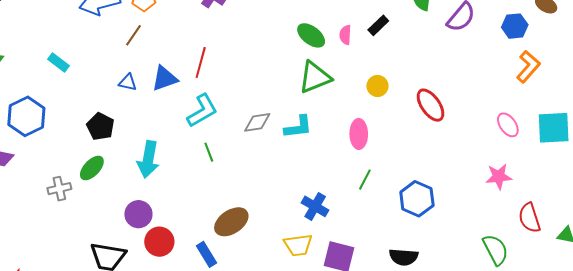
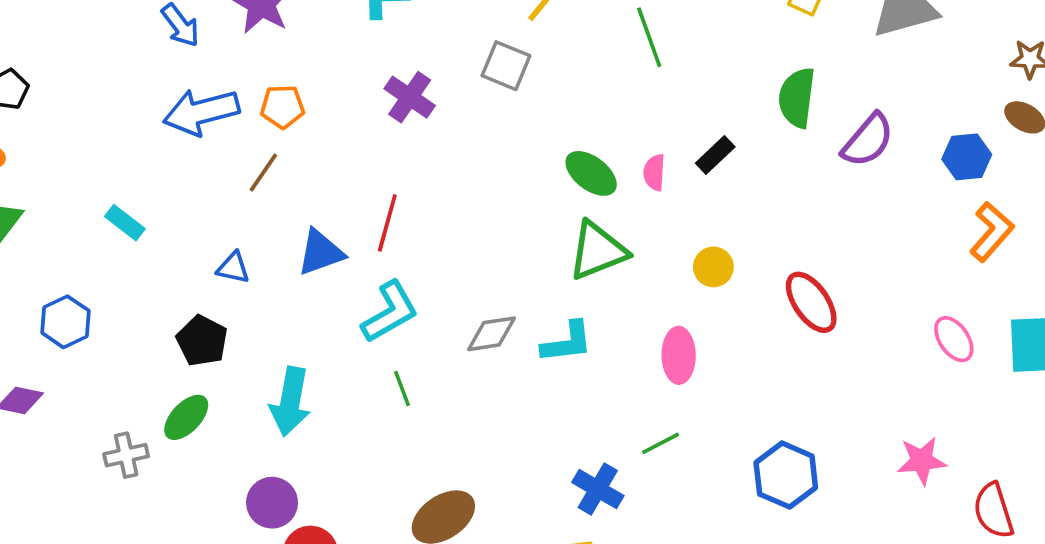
blue triangle: (128, 82) -> (233, 268), moved
blue hexagon: (26, 116) -> (65, 322), size x0.7
pink star: (499, 177) -> (922, 461), moved
green line: (365, 180) -> (661, 443), moved, turned 35

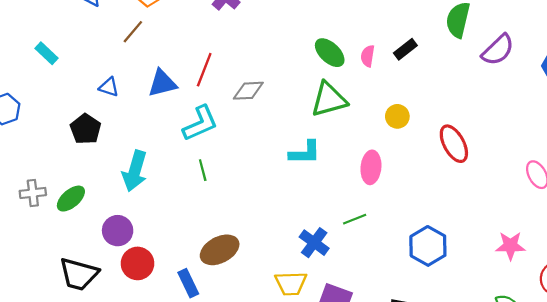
gray diamond: (491, 334) -> (248, 91), moved
green ellipse: (186, 417) -> (71, 199), moved

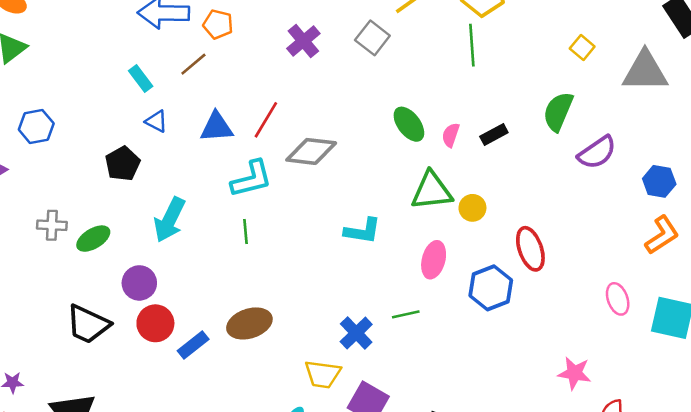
cyan rectangle: (47, 53) -> (141, 79), moved
gray diamond: (248, 91) -> (311, 151), size x1.4
green triangle: (329, 99) -> (432, 191), moved
blue hexagon: (428, 246) -> (491, 288), moved
blue rectangle: (188, 283) -> (193, 345), moved, turned 68

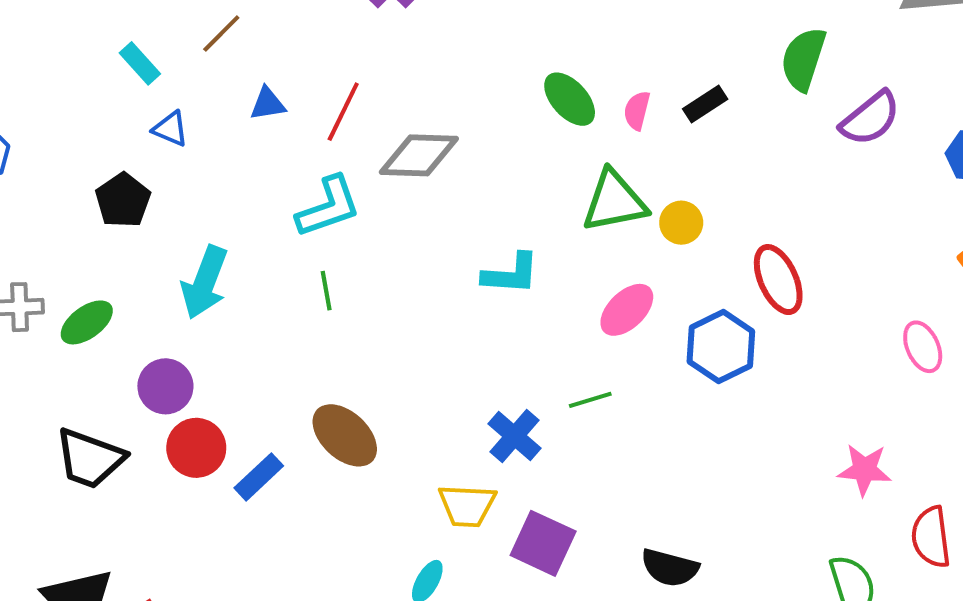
blue triangle: (217, 127) -> (268, 104), moved, size x0.7
pink ellipse: (434, 260) -> (627, 310), turned 36
brown ellipse: (249, 323) -> (345, 435), turned 66

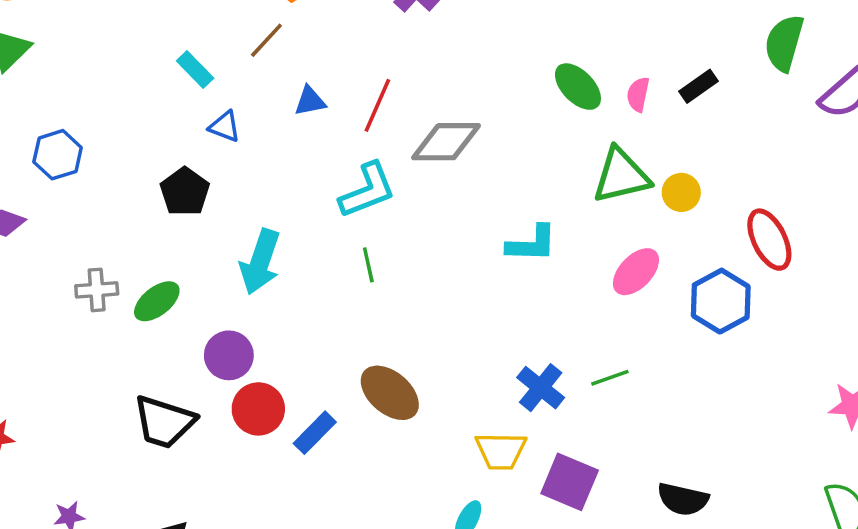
green line: (590, 400) -> (610, 378), moved

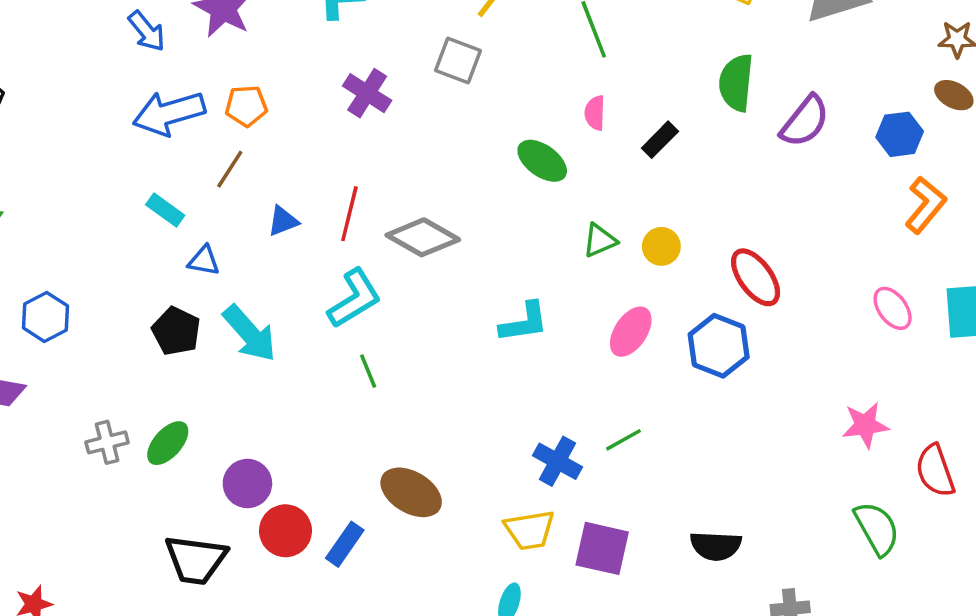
pink semicircle: (638, 94) -> (595, 113), moved
gray diamond: (446, 142) -> (423, 237), turned 40
green triangle: (621, 176) -> (600, 240), size x0.6
cyan arrow: (260, 262) -> (250, 333), moved, turned -50

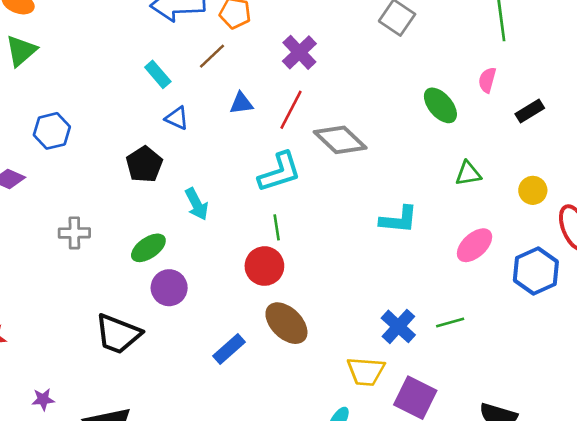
purple cross: (367, 93) -> (299, 52), moved
yellow circle: (661, 246) -> (533, 190), moved
cyan arrow: (250, 333) -> (197, 204), moved, size x0.7
green ellipse: (168, 443) -> (148, 248), moved
red circle: (285, 531) -> (264, 266), moved

